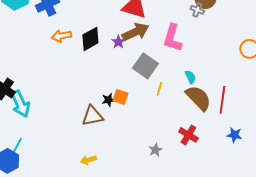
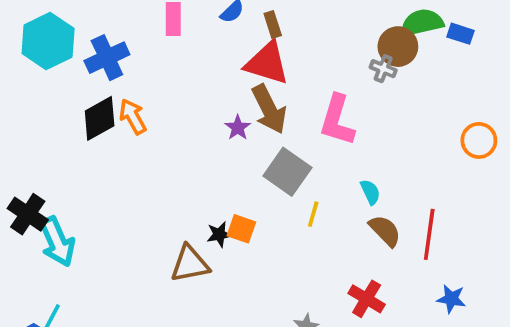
brown arrow: (135, 32) -> (269, 109), turned 88
orange arrow: (61, 36) -> (133, 117), turned 72
black diamond: (90, 39) -> (100, 118), moved
brown semicircle: (198, 98) -> (385, 231), size x0.7

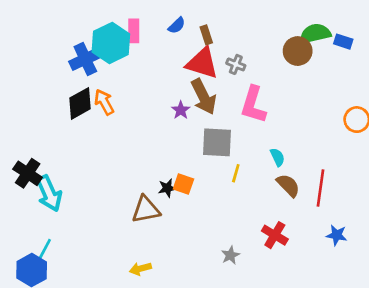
cyan hexagon: (48, 41) -> (111, 43), moved
gray cross: (383, 69) -> (236, 64), moved
gray square: (287, 172) -> (217, 142), turned -32

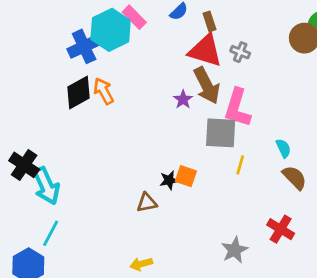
pink rectangle: (134, 31) -> (134, 17), turned -45
pink L-shape: (253, 105) -> (237, 108), moved
brown triangle: (146, 210) -> (147, 203), size x0.7
cyan line: (44, 251) -> (51, 233), moved
gray star: (230, 255) -> (235, 250), size x1.4

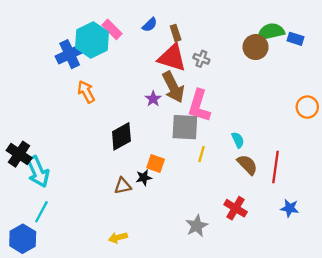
black diamond: (78, 92) -> (121, 136), moved
black star: (169, 180) -> (144, 178), moved

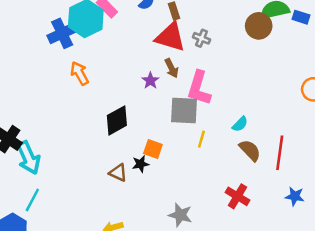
brown arrow: (173, 87) -> (172, 68), size x0.6
cyan semicircle: (238, 140) -> (240, 124), turned 70
brown triangle: (123, 186) -> (118, 173), turned 36
gray star: (197, 226) -> (180, 215), moved, turned -30

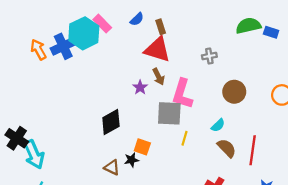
brown circle: (259, 26) -> (234, 92), moved
gray cross: (201, 38) -> (209, 56), moved, turned -32
orange arrow: (80, 73) -> (38, 50), moved

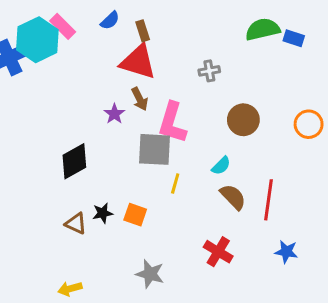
orange square: (142, 147) -> (135, 215), moved

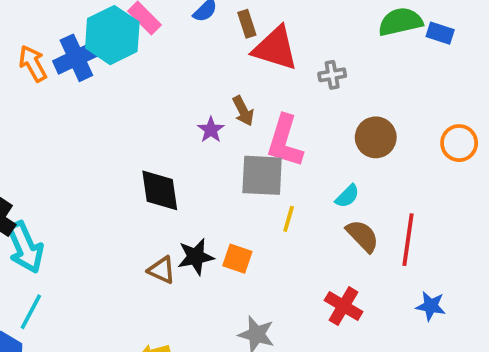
red triangle: (138, 62) -> (275, 48), moved
black diamond: (74, 161) -> (160, 190), turned -69
black star: (103, 213) -> (196, 257), size x1.4

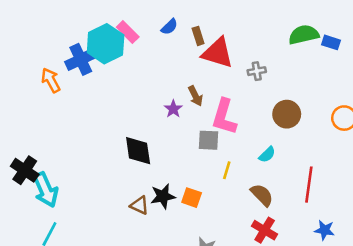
orange arrow: (33, 63) -> (51, 80), moved
gray square: (262, 175) -> (209, 140), size x0.7
brown semicircle: (362, 236) -> (262, 195), moved

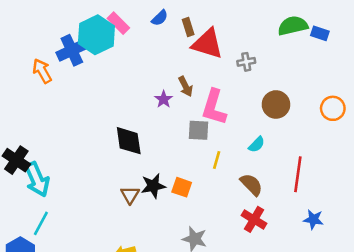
brown triangle: (139, 205) -> (130, 195), turned 36

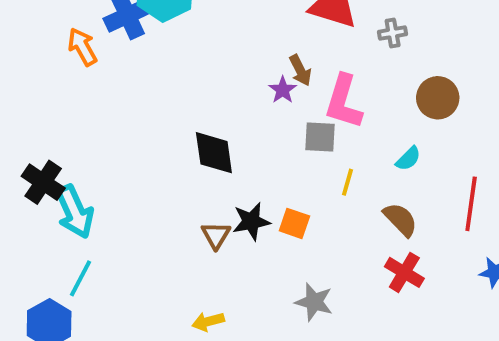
purple star: (164, 99) -> (283, 90), moved

